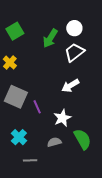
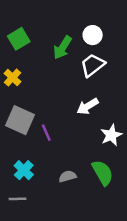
white star: (62, 118) -> (111, 135), moved
gray line: (30, 160) -> (17, 199), moved

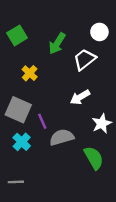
white circle: (93, 35) -> (99, 32), moved
yellow cross: (12, 78) -> (30, 73), moved
cyan cross: (24, 170) -> (22, 142), moved
gray semicircle: (68, 176) -> (62, 137), moved, size x1.5

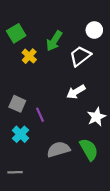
yellow cross: (30, 73) -> (29, 56), moved
gray square: (18, 110) -> (17, 104), size x0.7
gray semicircle: (62, 137) -> (58, 149), moved

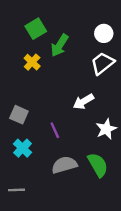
green square: (16, 33) -> (36, 29), moved
white trapezoid: (80, 56) -> (103, 63), moved
purple line: (40, 115) -> (55, 130), moved

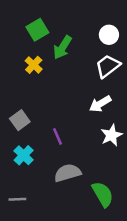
white arrow: (83, 102) -> (100, 104), moved
gray square: (19, 115) -> (20, 120), turned 30
green semicircle: (98, 165) -> (103, 194), moved

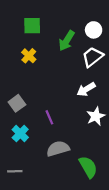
green square: (37, 30) -> (32, 26), turned 30
green arrow: (63, 47) -> (67, 41), moved

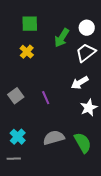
purple line: (49, 117) -> (46, 98), moved
cyan cross: (20, 134) -> (18, 137), moved
green semicircle: (88, 167) -> (83, 143), moved

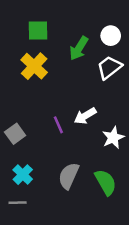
yellow cross: (27, 52) -> (34, 66), size x1.5
white arrow: (80, 83) -> (85, 116), moved
gray square: (16, 96) -> (15, 134), moved
gray semicircle: (54, 138) -> (69, 176), turned -50

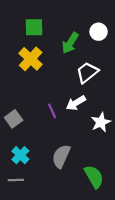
white trapezoid: (109, 67) -> (87, 72), moved
green semicircle: (106, 182) -> (94, 177), moved

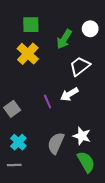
white star: (101, 122) -> (82, 136), moved, turned -30

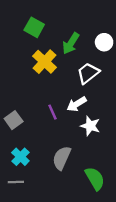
green square: (31, 25) -> (34, 27), turned 30
white circle: (90, 29) -> (104, 42), moved
yellow cross: (28, 54) -> (45, 62), moved
white star: (82, 136) -> (90, 126), moved

